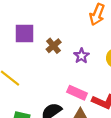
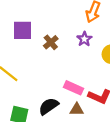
purple star: (81, 56) -> (84, 39), moved

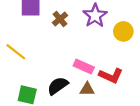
purple star: (84, 39) -> (95, 16), size x1.5

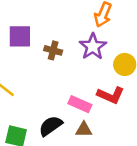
brown cross: (60, 19) -> (53, 50), turned -35
red L-shape: (111, 76) -> (111, 95), moved

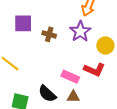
black semicircle: (51, 126) -> (47, 94), turned -102

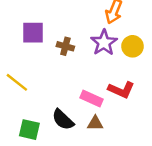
yellow circle: (105, 46) -> (132, 46), moved

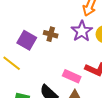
purple square: (33, 33) -> (27, 40), moved, turned 30

